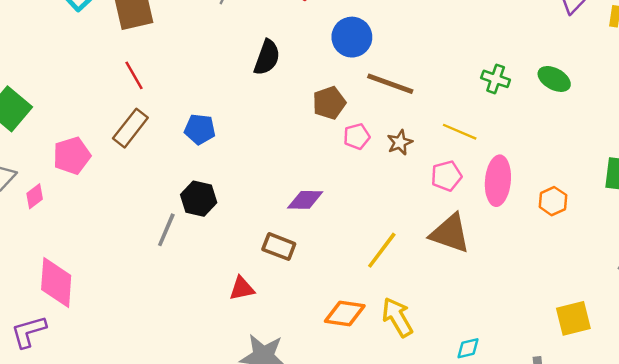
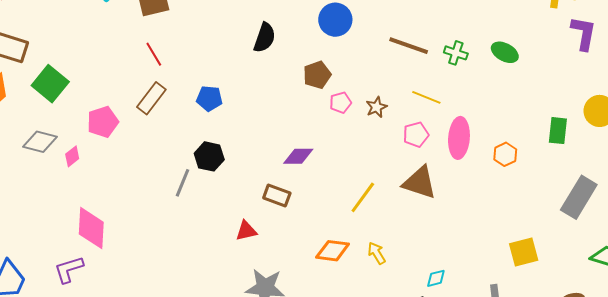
brown line: (390, 84) -> (409, 46), moved
yellow arrow: (397, 317) -> (377, 253), size x0.7

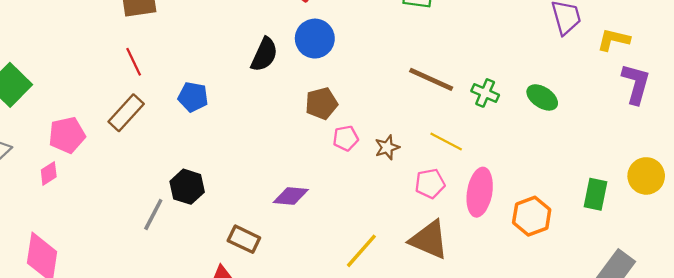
blue circle: (335, 20) -> (315, 39), moved
blue pentagon: (209, 98) -> (193, 97), moved
orange hexagon: (505, 154) -> (532, 216), size x1.4
pink diamond: (72, 156) -> (49, 173), moved
brown rectangle: (277, 195) -> (244, 239), moved

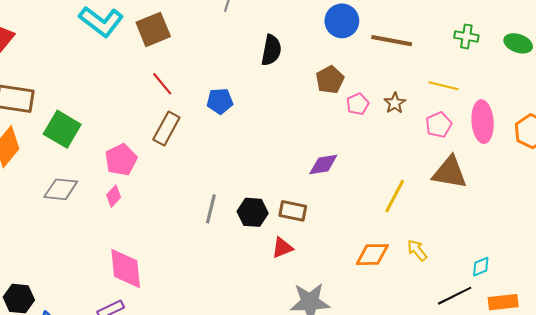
blue circle: (315, 39) -> (342, 21), moved
brown line: (431, 79) -> (392, 41), moved
green ellipse: (542, 97) -> (518, 43), moved
black hexagon: (187, 187) -> (253, 212), moved

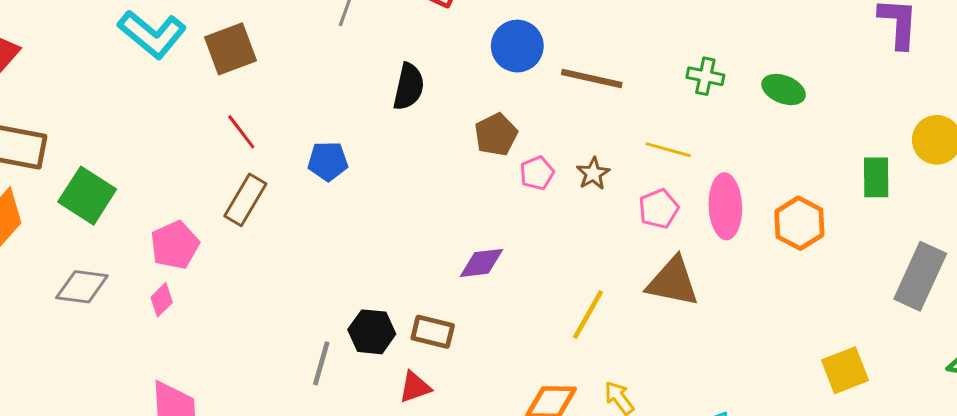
gray line: (211, 209) -> (321, 363), moved

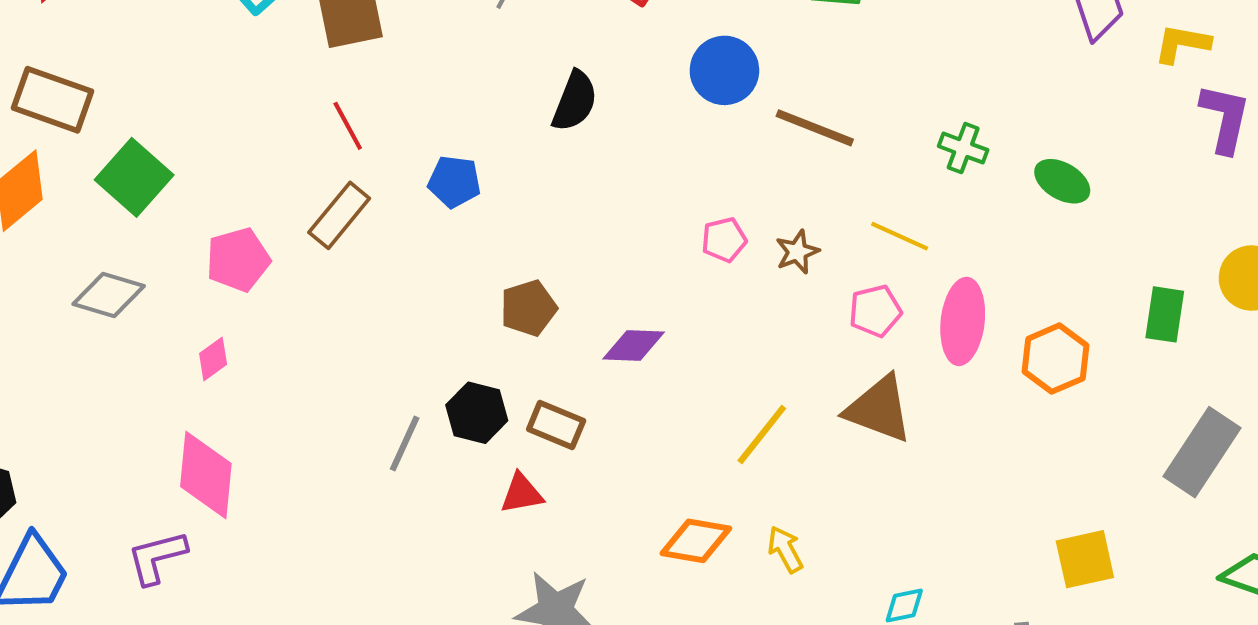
brown pentagon: (496, 135) -> (529, 308), moved
pink diamond: (162, 300) -> (213, 359), moved

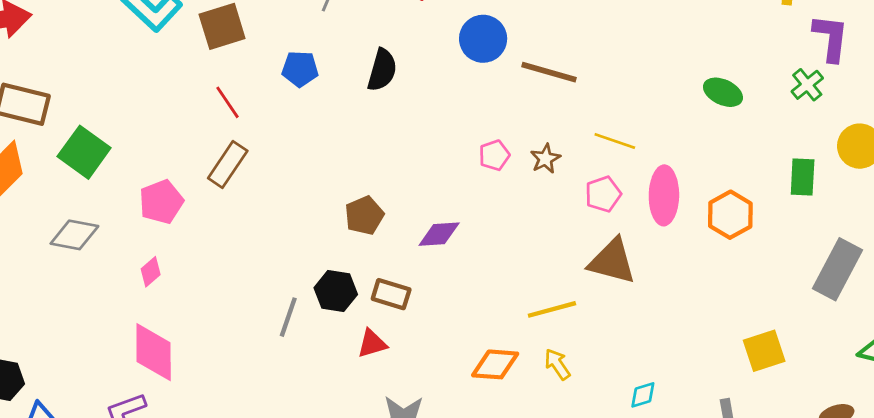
green cross: (963, 148) -> (807, 85), moved, turned 36
blue pentagon: (454, 182) -> (300, 69), moved
yellow line: (762, 434) -> (552, 309), moved, turned 42

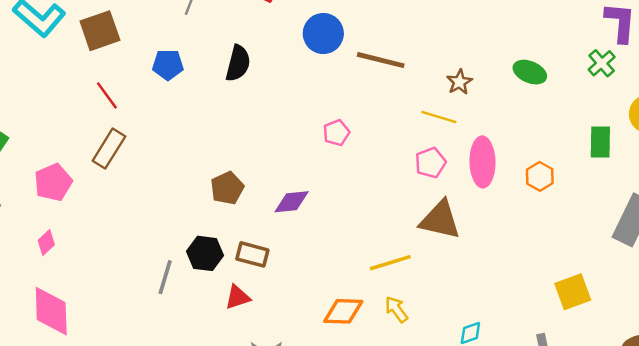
brown star: (545, 159) -> (459, 82), moved
orange hexagon: (730, 215) -> (540, 176), size x0.7

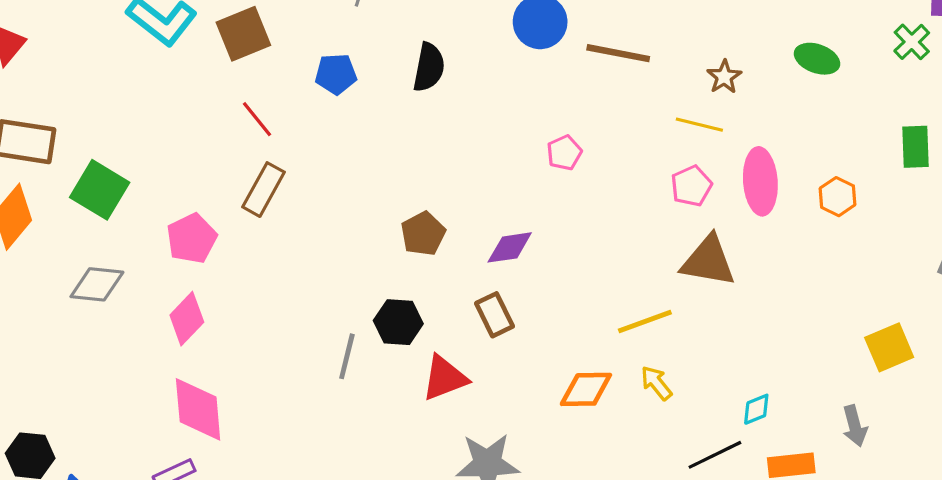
pink diamond: (46, 243) -> (187, 319), size x1.5
brown rectangle: (252, 254) -> (495, 315), moved, turned 52
red triangle: (238, 297) -> (445, 378), size x1.4

